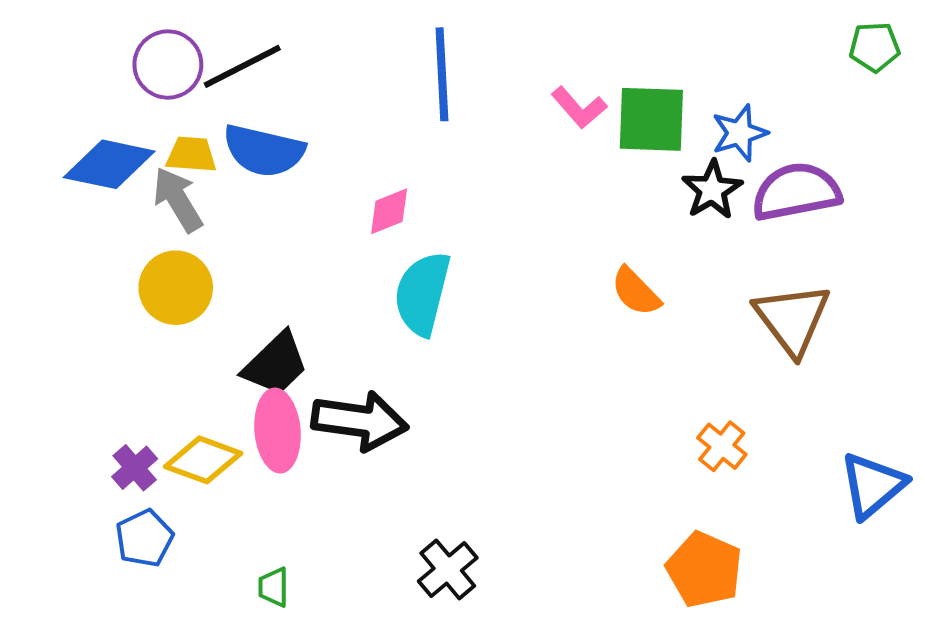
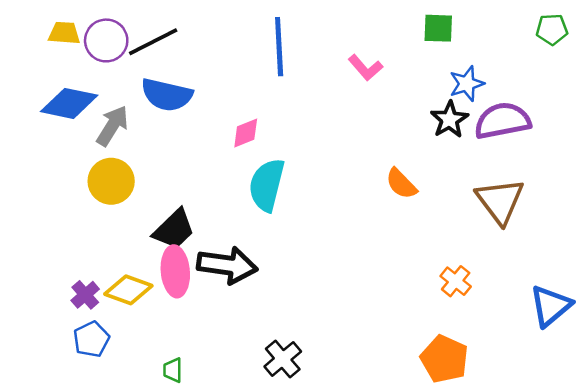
green square: (651, 119) -> (438, 28), moved, size x0.7
yellow trapezoid: (191, 155) -> (64, 33), moved
gray arrow: (178, 200) -> (112, 126), turned 63

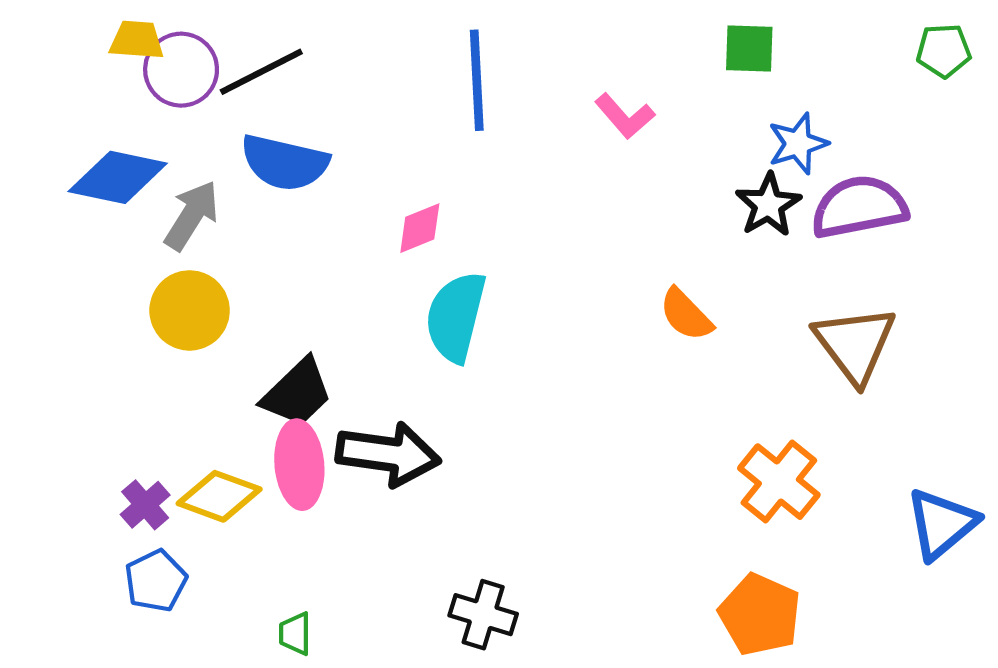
yellow trapezoid: (64, 33) -> (137, 40), moved
orange cross: (456, 281) -> (779, 482), size x1.5
black cross: (283, 359) -> (483, 615), turned -33

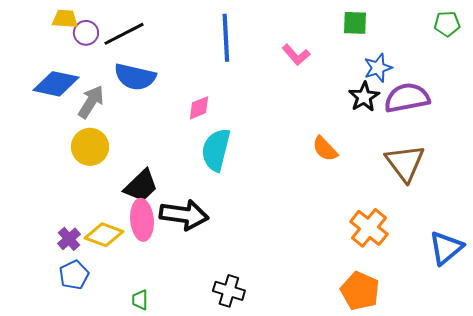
purple circle: (181, 70) -> (86, 33), size x0.7

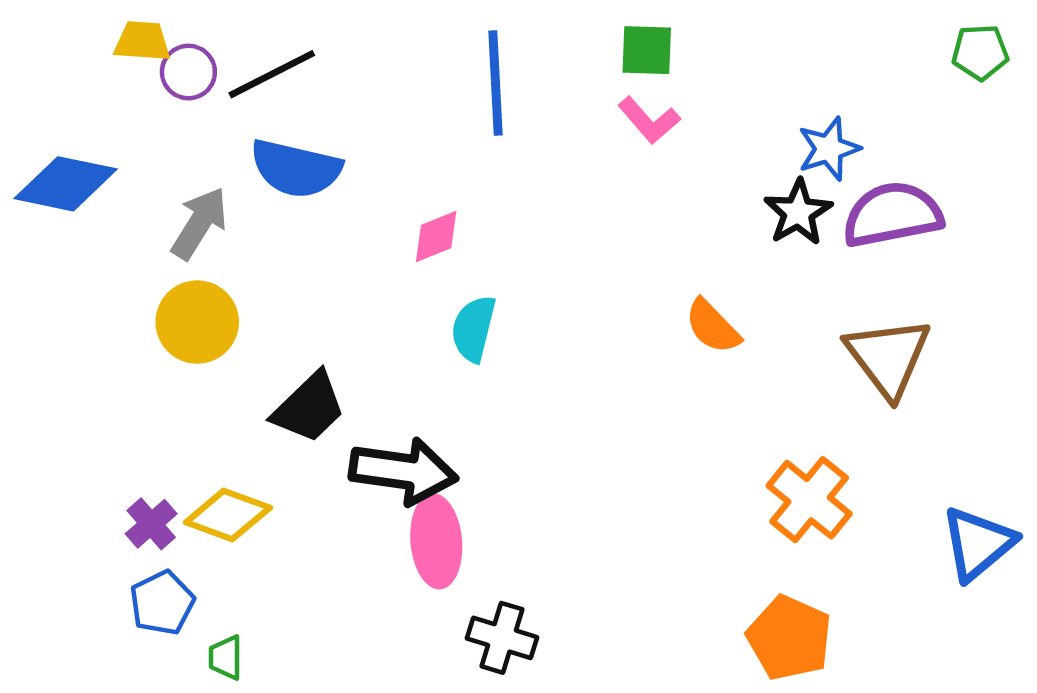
green square: (355, 23) -> (647, 50), moved
blue diamond: (56, 84) -> (66, 184), moved
cyan semicircle: (216, 150) -> (474, 329), size x0.7
pink ellipse: (142, 220) -> (436, 541), moved
green trapezoid: (140, 300) -> (226, 658), moved

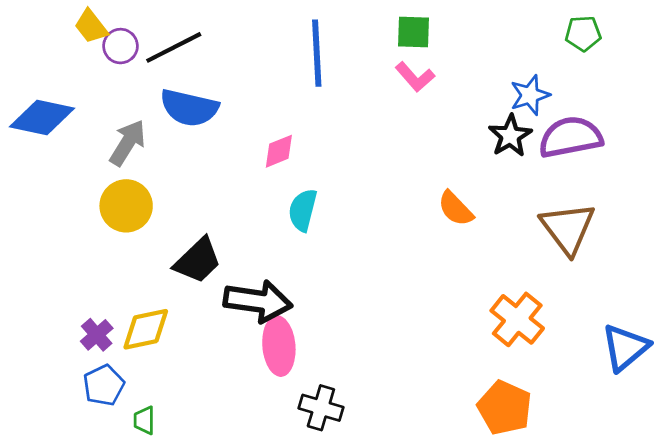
yellow trapezoid: (142, 41) -> (91, 26), turned -132
green pentagon: (980, 52) -> (583, 33), moved
yellow diamond: (228, 515) -> (146, 329), turned -32

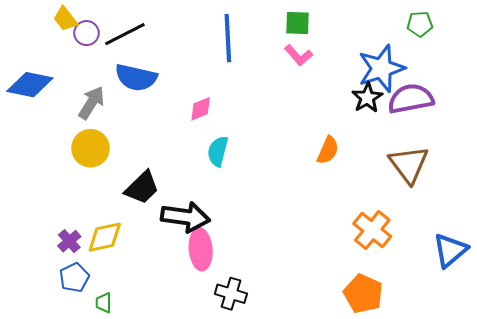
blue star: (530, 95) -> (381, 68), size x1.6
orange semicircle: (456, 209) -> (328, 150), turned -112

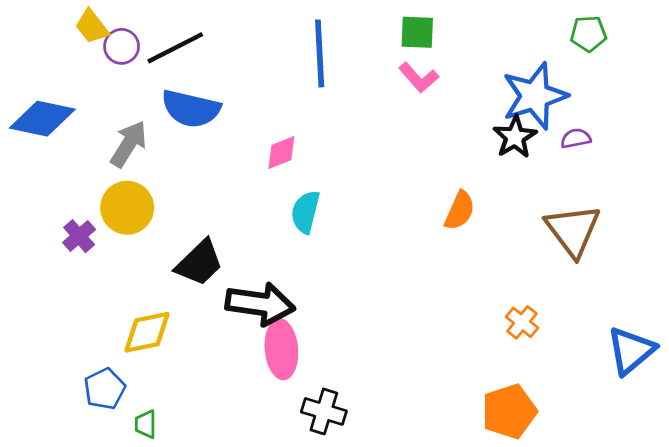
purple semicircle: (411, 99) -> (576, 138), size x0.5
orange cross: (372, 230) -> (522, 322), size x0.6
purple cross: (69, 241) -> (79, 236), moved
orange pentagon: (363, 294) -> (509, 411), turned 30

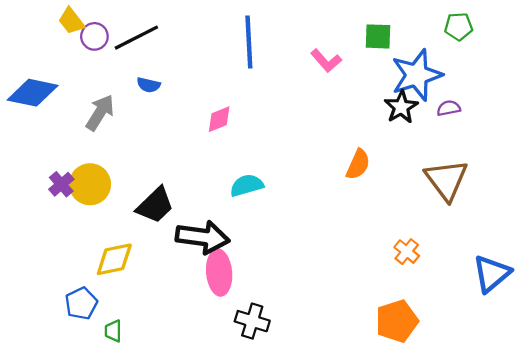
green square: (417, 32) -> (378, 36), moved
blue semicircle: (191, 109) -> (149, 85), size x0.5
yellow circle: (127, 208) -> (90, 184), moved
cyan semicircle: (305, 212) -> (247, 185), moved, turned 60

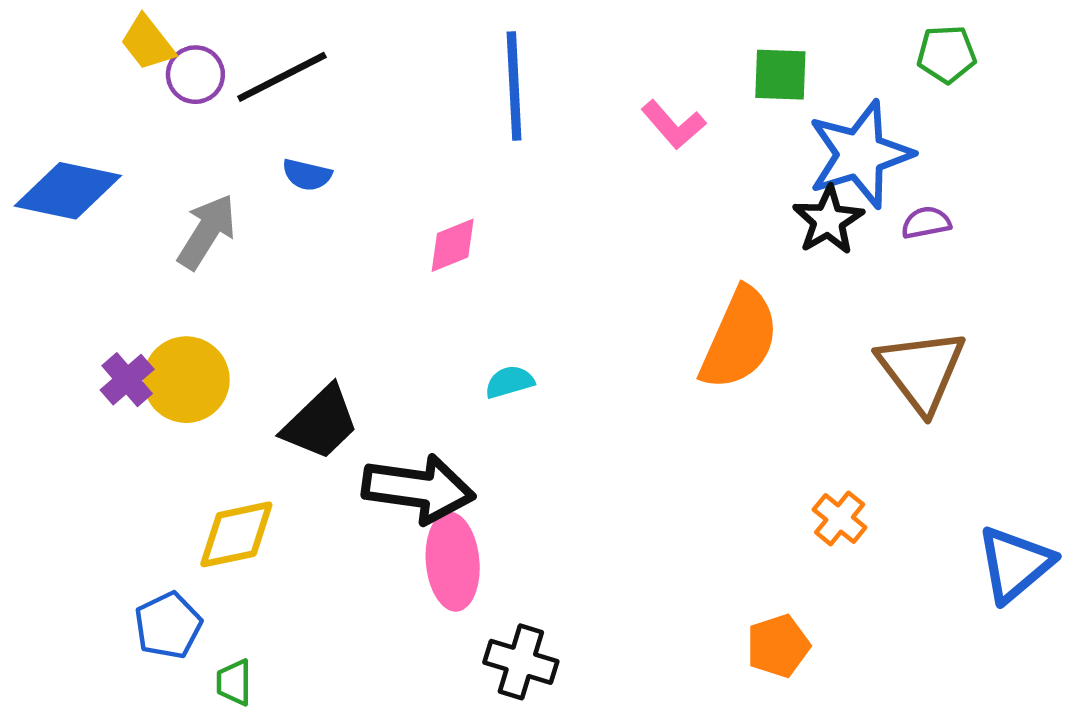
orange semicircle: (358, 164) -> (739, 339), size x1.6
cyan semicircle: (247, 185) -> (510, 382), size x0.7
orange pentagon: (397, 321) -> (778, 646), moved, size x0.7

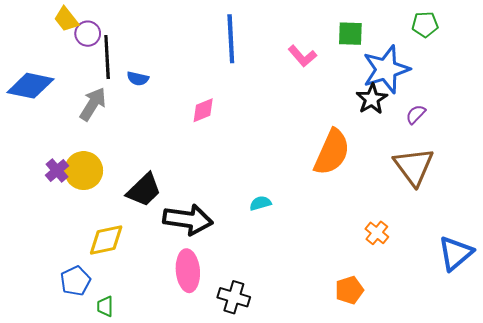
black line: (282, 77) -> (107, 57), moved, turned -66
purple semicircle: (926, 223) -> (416, 114), moved, turned -35
cyan semicircle: (510, 382) -> (260, 203), moved
pink ellipse: (453, 562) -> (188, 271), moved

